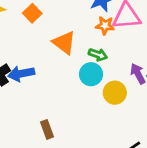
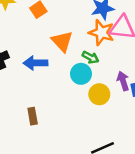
orange star: (105, 25) -> (101, 32), size x1.5
blue arrow: (21, 74) -> (35, 63), moved

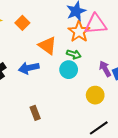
orange star: (101, 32) -> (79, 32), turned 30
yellow circle: (99, 94) -> (95, 95), moved

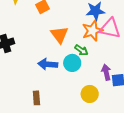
blue arrow: (29, 68) -> (48, 64), moved
brown rectangle: (35, 113) -> (36, 98), moved

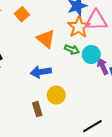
cyan circle: (72, 63) -> (91, 54), moved
yellow circle: (90, 94) -> (56, 95), moved

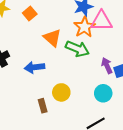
green arrow: (72, 50) -> (77, 49), size x1.6
cyan circle: (91, 54) -> (103, 93), moved
blue arrow: (41, 72) -> (35, 67), moved

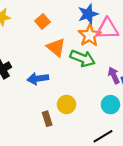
orange square: (30, 14) -> (42, 21), moved

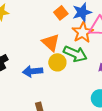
orange square: (42, 21) -> (61, 13), moved
yellow circle: (66, 104) -> (57, 62), moved

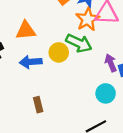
orange triangle: (51, 42) -> (26, 30), moved, turned -48

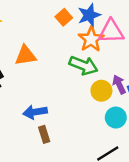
yellow circle: (59, 52) -> (101, 91), moved
blue arrow: (31, 62) -> (35, 112), moved

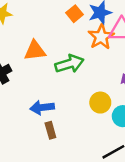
green arrow: (84, 65) -> (69, 64), moved, turned -40
yellow circle: (101, 91) -> (100, 103), moved

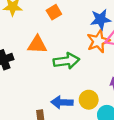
orange square: (75, 14) -> (54, 12), moved
blue arrow: (42, 107) -> (62, 102), moved

